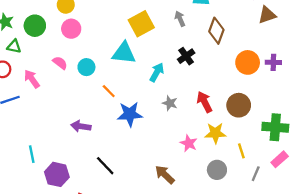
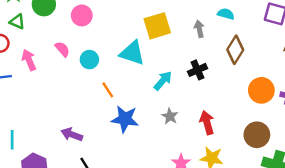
brown circle: (239, 105) -> (257, 135), moved
purple arrow: (81, 126) -> (72, 134), moved

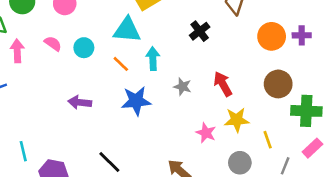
pink arrow: (29, 60) -> (17, 51), moved, turned 35
cyan arrow: (163, 81) -> (153, 59), moved, turned -30
orange line: (108, 90) -> (121, 64), moved
purple arrow: (72, 134) -> (80, 102), moved

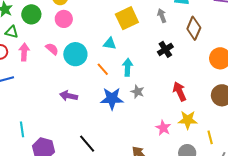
cyan triangle: (127, 30) -> (110, 44), size x0.6
cyan circle: (84, 48) -> (75, 54), size x1.5
gray star: (182, 87) -> (137, 92), moved

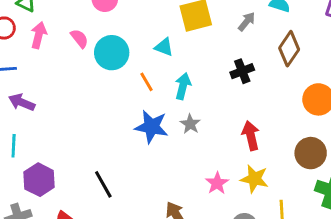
gray arrow: (162, 16) -> (247, 22), turned 48
purple arrow: (69, 96) -> (22, 102), moved

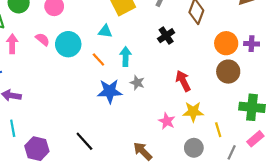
brown circle: (311, 153) -> (228, 72), moved

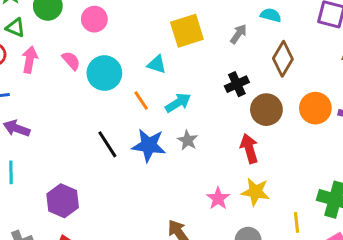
cyan arrow: (126, 57) -> (178, 103), turned 48
brown circle: (228, 72) -> (266, 110), moved
yellow line: (218, 130) -> (297, 222), moved
black line: (84, 141) -> (107, 144), moved
purple hexagon: (37, 149) -> (63, 201), moved

